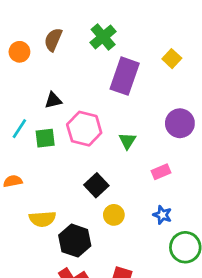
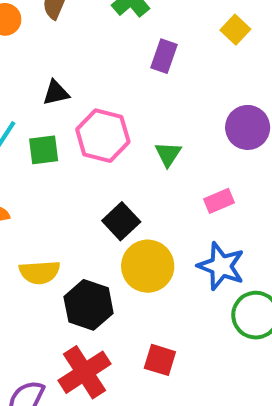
purple rectangle: (125, 76) -> (164, 56), size x0.6
yellow circle: (114, 215) -> (148, 266), size x1.6
blue star: (162, 215) -> (221, 266), size x1.6

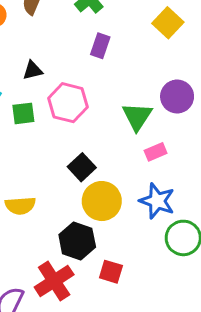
yellow square: (235, 30) -> (168, 23), size x1.4
purple rectangle: (164, 56) -> (100, 46), moved
green triangle: (168, 154) -> (137, 116), moved, size x1.5
black hexagon: (89, 305) -> (77, 241), moved

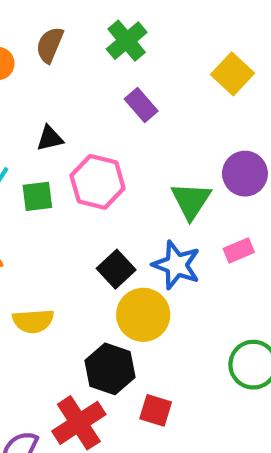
purple rectangle: (100, 46) -> (141, 105), turned -60
pink rectangle: (156, 152) -> (239, 250), moved
blue star: (157, 201) -> (176, 265), moved

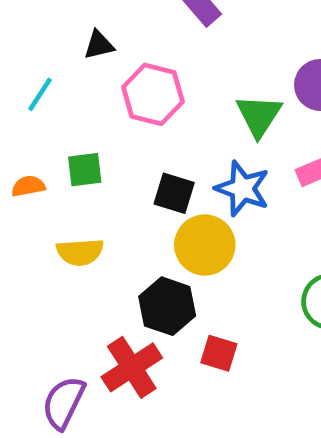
green square: (37, 196) -> (85, 170), moved
black square: (116, 269) -> (174, 193), turned -30

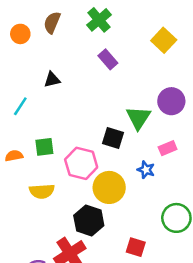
pink hexagon: (153, 94) -> (81, 163), moved
blue star: (242, 189) -> (146, 170), moved, size x0.6
black square: (174, 193) -> (113, 138), moved
red square: (219, 353) -> (136, 247), moved

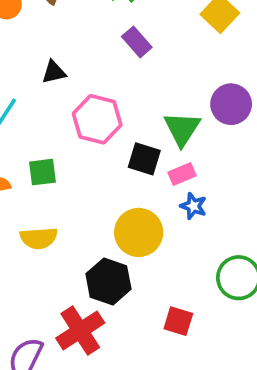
pink rectangle: (168, 148) -> (182, 174), moved
pink hexagon: (81, 163) -> (97, 119), moved

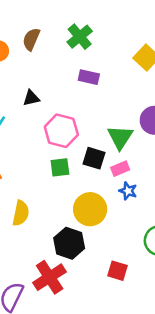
purple rectangle: (137, 42) -> (89, 77), turned -36
green square: (42, 172) -> (60, 167), moved
yellow semicircle: (39, 238) -> (21, 213), turned -75

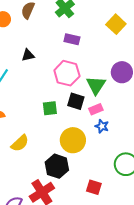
pink hexagon: (61, 131) -> (67, 73), moved
yellow semicircle: (21, 213) -> (20, 143), turned 36

